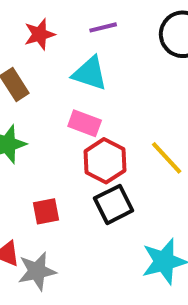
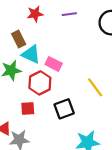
cyan triangle: (90, 73) -> (31, 54), moved
red hexagon: (105, 161) -> (40, 83), moved

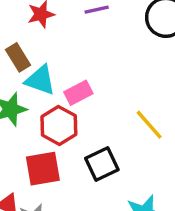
pink rectangle: (54, 64) -> (78, 93), turned -49
red square: (28, 108) -> (43, 169), size x1.5

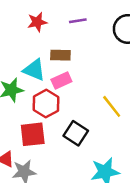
brown rectangle: (18, 57) -> (60, 55), moved, turned -60
black square: (102, 164) -> (76, 133), turned -35

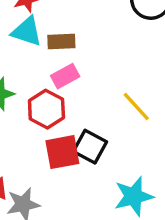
cyan triangle: (34, 70) -> (27, 31), moved
red square: (33, 134) -> (62, 152), moved

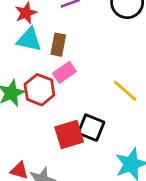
brown rectangle: (61, 42) -> (58, 45), turned -70
red hexagon: (46, 109) -> (39, 90), moved

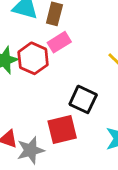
red square: (69, 134) -> (62, 130), moved

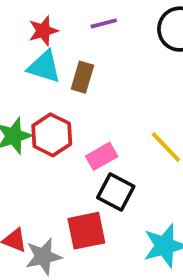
pink rectangle: (59, 42) -> (102, 156), moved

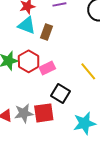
pink rectangle: (102, 156) -> (47, 68), moved
gray star: (43, 256) -> (24, 113), moved

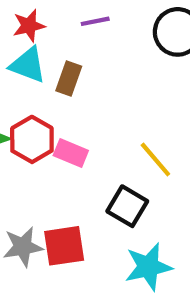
pink rectangle: (47, 68) -> (71, 153), turned 49
black square: (60, 93) -> (127, 206), moved

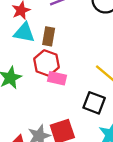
red hexagon: (32, 139) -> (47, 63), moved

